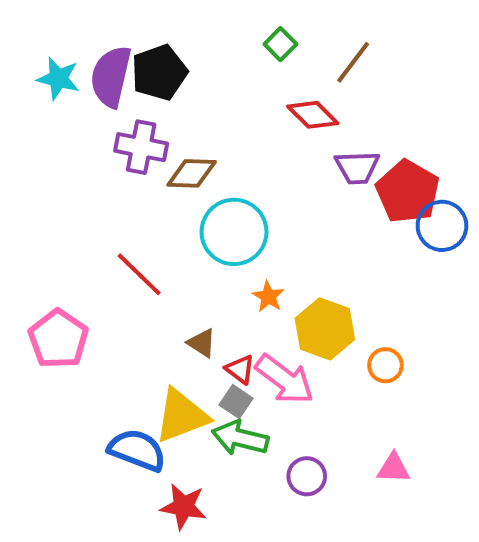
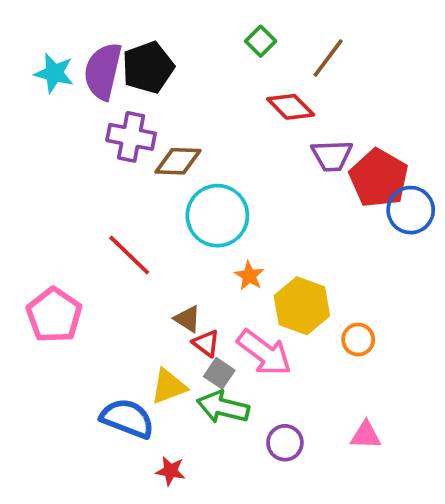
red triangle: (240, 369) -> (206, 343), moved
yellow triangle: (182, 416) -> (169, 386), size x0.7
red star: (184, 507) -> (170, 471), size x0.7

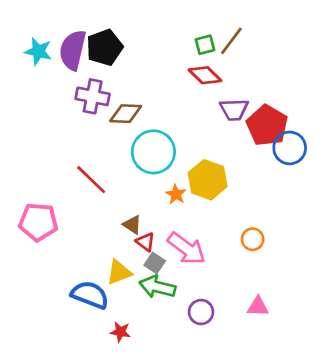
green square: (261, 41) -> (205, 45), moved, turned 30
yellow hexagon: (302, 306) -> (208, 180), moved
pink pentagon: (54, 315) -> (38, 222), turned -30

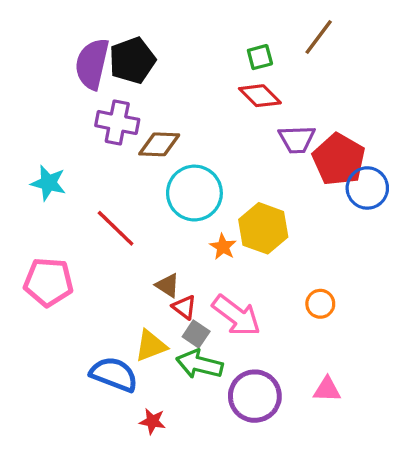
brown line: (231, 41) -> (319, 37), moved
cyan star: (38, 51) -> (48, 183), moved
purple circle: (201, 312) -> (255, 396), size x1.6

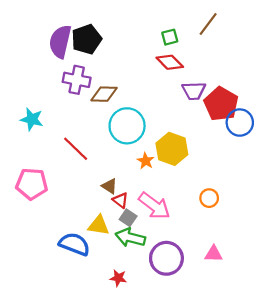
yellow triangle: (151, 346) -> (99, 225), turned 30
red star: (152, 421) -> (118, 278), moved

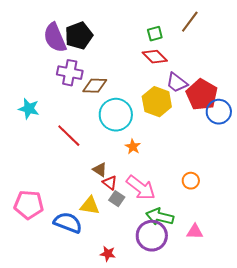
purple semicircle: (60, 41) -> (55, 38), turned -36
purple trapezoid: (194, 91) -> (177, 83), turned 40
yellow hexagon: (172, 149) -> (157, 102), moved
pink pentagon: (32, 184) -> (29, 205), moved
green arrow: (130, 238) -> (160, 217), moved

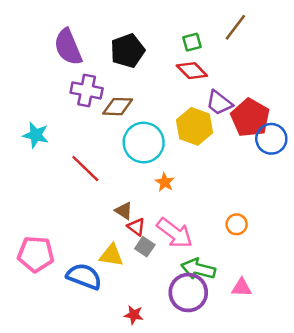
black pentagon: (79, 36) -> (128, 51), moved

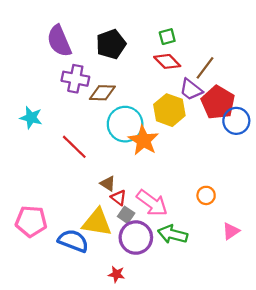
brown line: (235, 27) -> (205, 68), moved
orange star: (165, 182) -> (143, 140), moved, size x1.8
yellow triangle: (111, 255) -> (97, 222), size x1.4
pink triangle: (242, 288) -> (231, 231), moved, turned -36
purple circle: (188, 293) -> (136, 238), moved

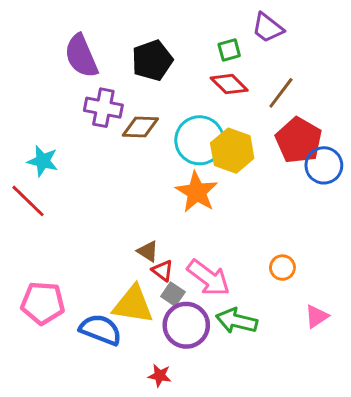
purple trapezoid: (191, 90) -> (268, 28), moved
cyan circle: (125, 124) -> (200, 140), moved
red line: (74, 147) -> (28, 201), moved

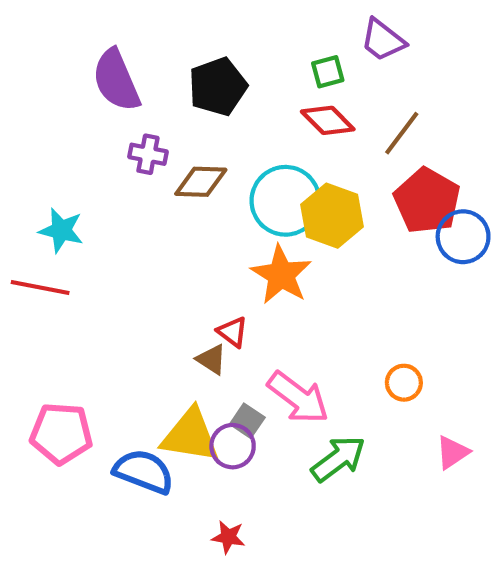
purple cross: (103, 108) -> (148, 154), size x0.7
red line: (28, 201) -> (40, 287), turned -33
red triangle: (163, 270) -> (233, 332), moved
green arrow: (237, 321) -> (338, 459), turned 129
purple circle: (186, 325) -> (233, 446), moved, size x0.7

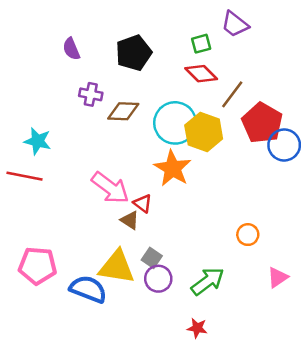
purple semicircle: (116, 80) -> (71, 49), size x0.6
brown line: (402, 133) -> (232, 94), moved
pink arrow: (298, 397) -> (110, 188), moved
purple circle: (233, 446) -> (158, 279), moved
red star: (228, 537) -> (197, 328), moved

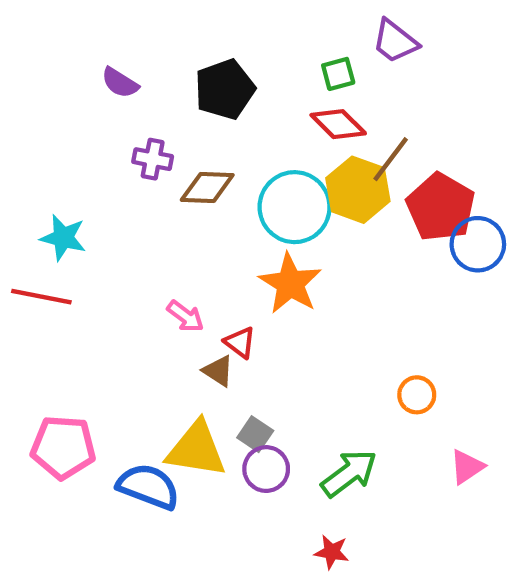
purple semicircle: (71, 49) -> (120, 83), turned -35
yellow hexagon: (204, 132) -> (358, 190), moved
pink arrow: (110, 188) -> (185, 316), size x0.6

